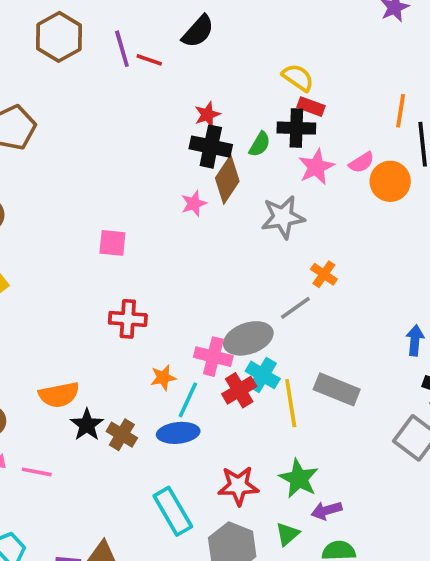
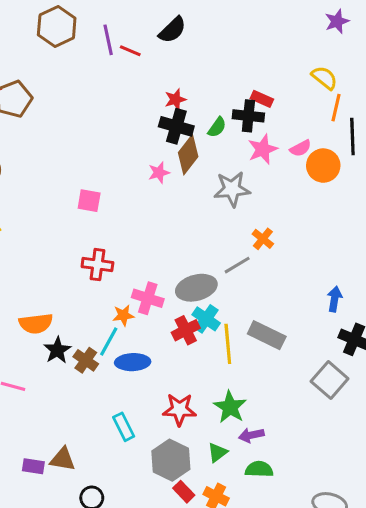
yellow semicircle: (298, 78) -> (324, 78), moved
pink cross: (213, 357) -> (148, 298), moved
cyan line: (188, 400) -> (109, 342), moved
cyan rectangle: (173, 511) -> (124, 427), size x0.7

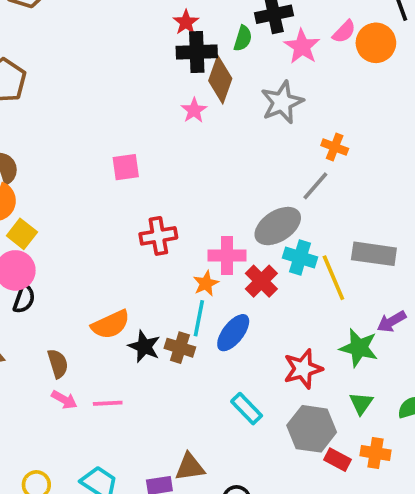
red cross: (186, 330) -> (261, 281), moved
blue ellipse: (133, 362) -> (233, 333), turned -32
purple arrow: (251, 435) -> (391, 322), moved

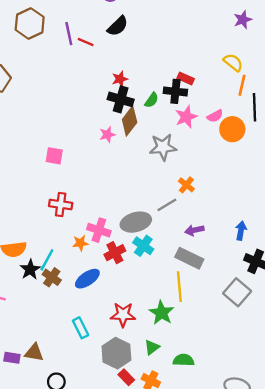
yellow line: (333, 278) -> (179, 287), moved
cyan line: (199, 318) -> (47, 260), moved
purple arrow: (391, 322) -> (194, 230), moved

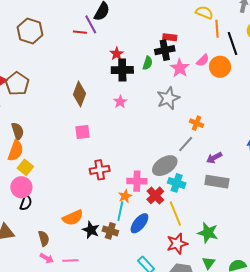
purple line: (69, 34) -> (91, 24), moved
brown diamond: (130, 121) -> (80, 94), moved
cyan line: (47, 260) -> (120, 211), moved
yellow line: (179, 287) -> (175, 214), moved

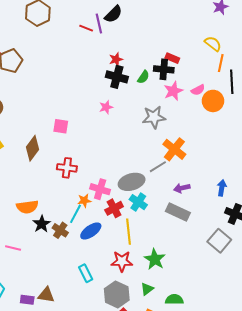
brown diamond: (80, 94) -> (33, 148), moved
orange cross: (197, 123) -> (174, 149), size x1.6

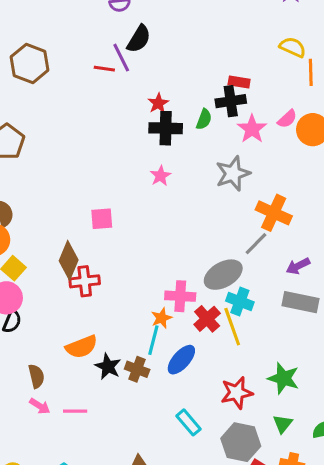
red cross: (67, 168) -> (85, 281), moved
yellow line: (129, 232) -> (232, 327), moved

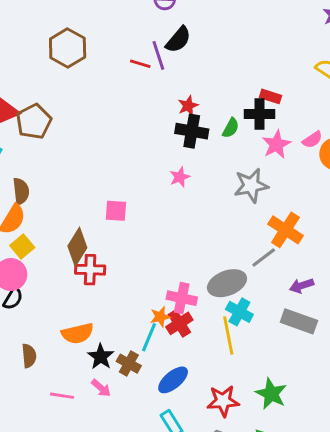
red cross: (207, 319) -> (179, 323), moved
blue ellipse: (181, 360) -> (173, 380), moved
pink arrow: (40, 406) -> (101, 388), moved

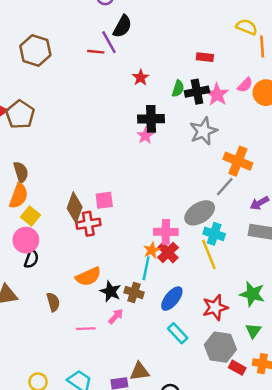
black cross: (259, 114) -> (197, 92), moved
black cross: (192, 131) -> (151, 119), moved
pink square: (116, 211) -> (104, 200), moved
pink arrow: (101, 388) -> (116, 316), turned -77

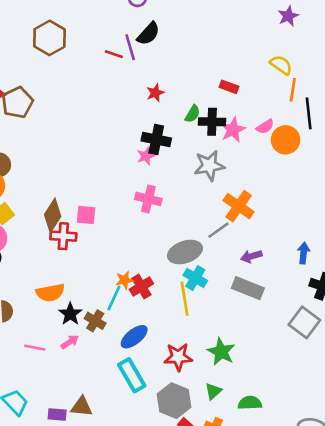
pink cross: (166, 232) -> (148, 199), moved
cyan rectangle: (178, 333) -> (132, 375), size x1.4

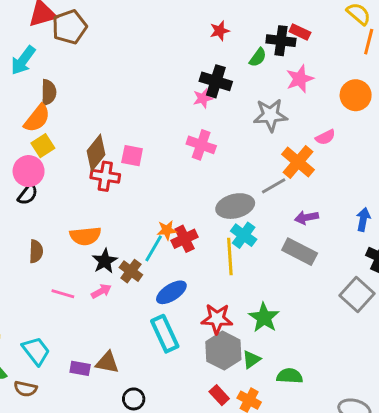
black cross: (212, 122) -> (281, 41), moved
pink semicircle: (265, 127) -> (325, 137), moved
gray hexagon: (174, 401) -> (223, 351), moved

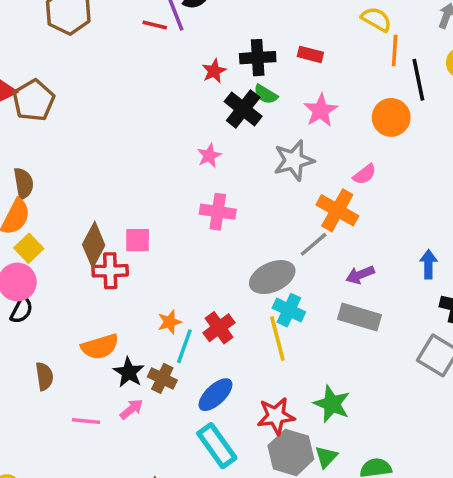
black cross: (281, 41) -> (258, 58), moved
green semicircle: (258, 57) -> (266, 94), turned 96
black cross: (216, 81) -> (243, 109), moved, turned 32
orange star: (167, 230) -> (170, 322), moved

